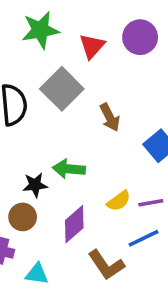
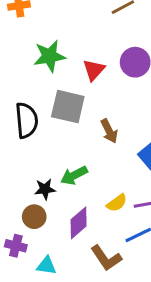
gray square: (62, 89) -> (68, 107), turned -32
green arrow: (69, 169) -> (74, 175), turned -32

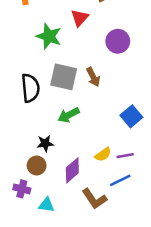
green star: (49, 56) -> (49, 36), turned 30
red triangle: (94, 70) -> (80, 18), moved
brown arrow: (109, 131) -> (93, 77), moved
green arrow: (74, 175) -> (69, 115), moved

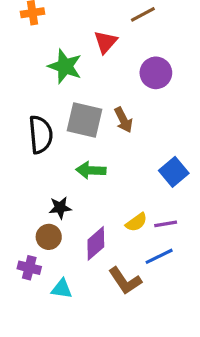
green arrow: (69, 115) -> (91, 170), turned 30

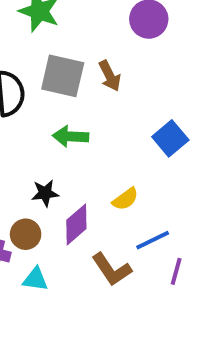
black star: (60, 208) -> (45, 193), moved
purple line: (166, 224) -> (176, 271), moved, turned -65
brown circle: (49, 237) -> (26, 234), moved

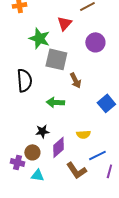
gray square: (63, 76) -> (56, 59), moved
brown arrow: (110, 76) -> (75, 80), moved
yellow semicircle: (125, 199) -> (83, 134), turned 32

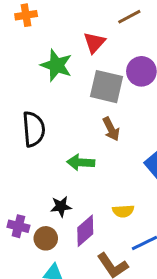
gray square: (56, 59) -> (106, 87), moved
purple cross: (17, 162) -> (18, 226), moved

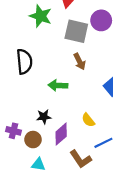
yellow semicircle: (123, 211) -> (88, 120), turned 56

